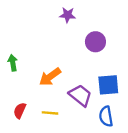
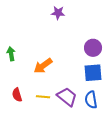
purple circle: (95, 42) -> (93, 48), moved
purple trapezoid: (80, 95) -> (67, 97), moved
red semicircle: (20, 111) -> (17, 95), turned -40

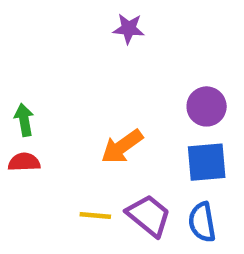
orange arrow: (43, 66) -> (122, 147), moved
red semicircle: (17, 95) -> (24, 162), moved, turned 104

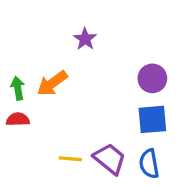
purple star: (129, 29) -> (85, 39), moved, turned 30
orange arrow: (122, 147) -> (52, 83), moved

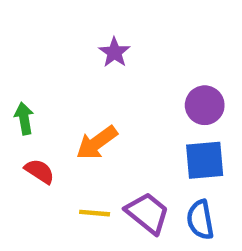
orange arrow: (52, 83) -> (97, 143), moved
red semicircle: (18, 119) -> (40, 171), moved, turned 35

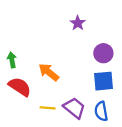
purple star: (114, 52) -> (78, 23), moved
orange arrow: (97, 143) -> (49, 72), turned 75
red semicircle: (40, 171) -> (20, 87), size x1.5

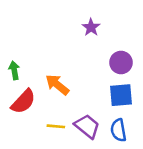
red semicircle: (20, 87) -> (23, 102), turned 100

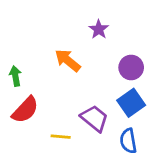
orange arrow: (57, 85) -> (68, 60), moved
blue square: (121, 95) -> (131, 103), turned -30
purple trapezoid: (87, 126) -> (94, 118), moved

